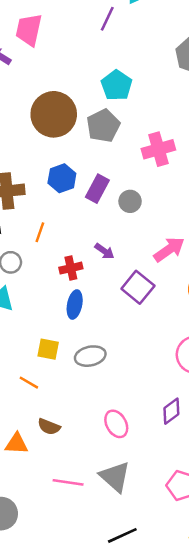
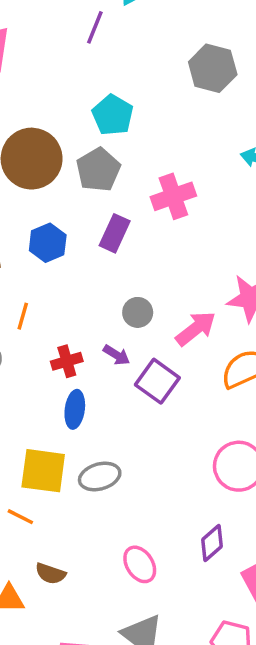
purple rectangle: (97, 189) -> (115, 233), moved
gray circle: (130, 201) -> (138, 312), moved
purple arrow: (104, 251) -> (117, 355), moved
yellow square: (48, 349) -> (43, 471), size x1.6

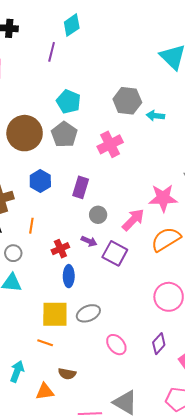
gray hexagon: (213, 68) -> (127, 101), moved
purple rectangle: (115, 233) -> (81, 187), moved
pink ellipse: (140, 564) -> (116, 345), moved

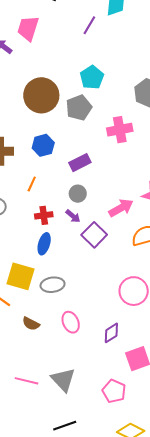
purple rectangle: (81, 187) -> (80, 163), turned 30
gray circle: (98, 215) -> (78, 194), moved
orange line: (31, 226) -> (32, 184), moved
brown semicircle: (67, 374) -> (31, 324), moved

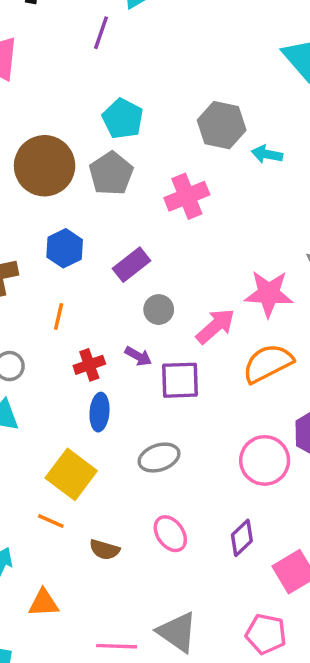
gray circle: (78, 194) -> (159, 310), moved
purple square: (94, 235) -> (180, 380), turned -35
yellow square: (20, 276) -> (71, 474), turned 32
gray ellipse: (53, 285) -> (159, 458), moved

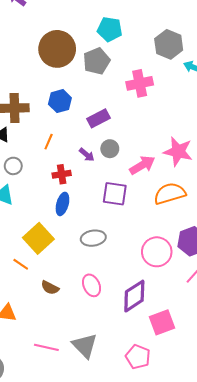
cyan pentagon: (123, 119) -> (110, 29), turned -30
purple arrow: (138, 356) -> (87, 155), moved
purple diamond: (242, 538) -> (134, 296), size x1.5

